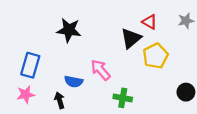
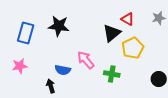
blue rectangle: (30, 65) -> (26, 33), moved
pink star: (26, 94) -> (20, 66), moved
green cross: (123, 98) -> (112, 74), moved

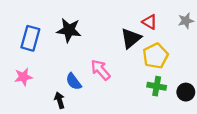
blue semicircle: (63, 70) -> (74, 82), turned 42
green cross: (112, 74) -> (157, 86), moved

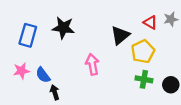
red triangle: (150, 22) -> (150, 22), moved
pink arrow: (100, 70) -> (92, 64), turned 30
blue semicircle: (74, 82) -> (43, 75), moved

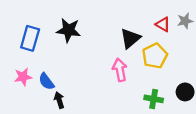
pink arrow: (92, 64) -> (120, 70), moved
green cross: (144, 79) -> (154, 99), moved

